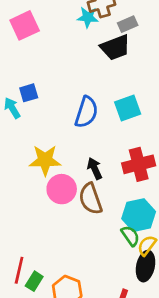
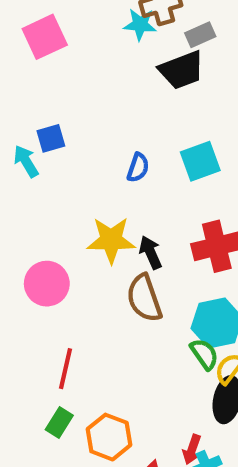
blue semicircle: (86, 112) -> (138, 167), size x0.6
yellow star: (45, 160) -> (111, 240), moved
pink circle: (62, 189) -> (47, 284), moved
red line: (19, 270) -> (65, 369), moved

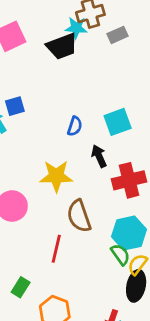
black trapezoid: (182, 70) -> (62, 46), moved
black arrow: (150, 252) -> (99, 156), moved
red line: (65, 369) -> (56, 249), moved
green rectangle: (59, 423) -> (21, 287), moved

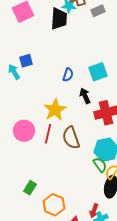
black trapezoid: (62, 46) -> (59, 19), turned -65
yellow star: (56, 176) -> (55, 110), turned -30
red line: (56, 249) -> (48, 134), moved

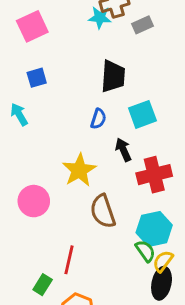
black trapezoid: (59, 19) -> (113, 76), moved
blue square: (26, 61) -> (37, 78), moved
red line: (48, 134) -> (69, 260), moved

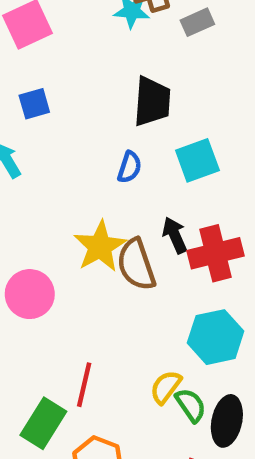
black arrow: (123, 150) -> (175, 235), moved
brown semicircle: (103, 211) -> (136, 265), moved
green semicircle: (145, 251) -> (191, 405), moved
yellow semicircle: (163, 261) -> (166, 387), moved
green rectangle: (43, 285) -> (43, 423), size x1.5

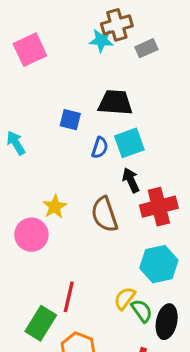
black trapezoid: (152, 101) -> (115, 103), turned -90
blue square: (34, 104) -> (70, 120), moved, turned 30
cyan square: (197, 160) -> (129, 143), moved
black arrow: (175, 235) -> (131, 180), moved
yellow star: (100, 246) -> (55, 207), moved, size x0.7

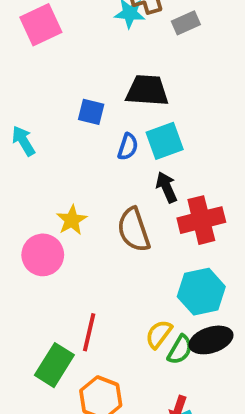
green semicircle: (142, 311) -> (180, 350), turned 65
black ellipse: (167, 322) -> (211, 340), moved, turned 60

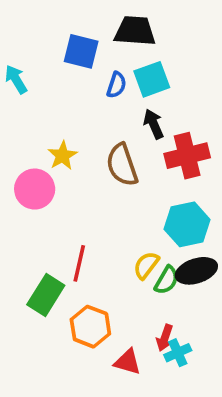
blue square: (91, 112) -> (81, 51), size x1.4

